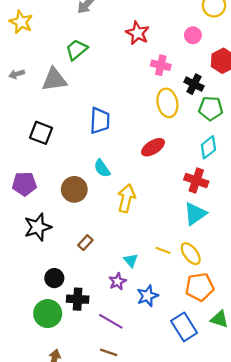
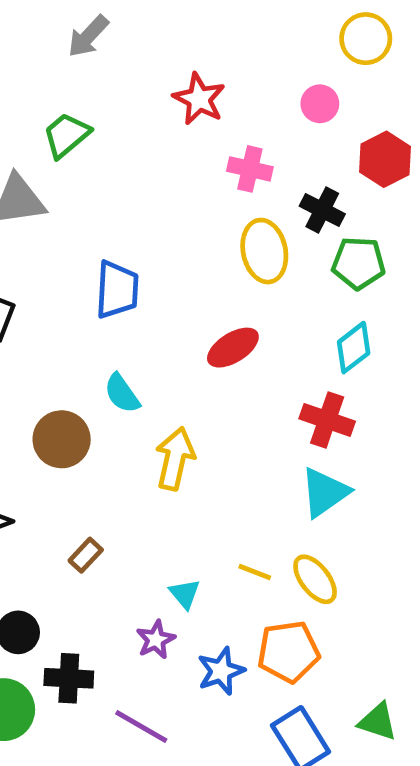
orange pentagon: (200, 287) -> (288, 652), moved

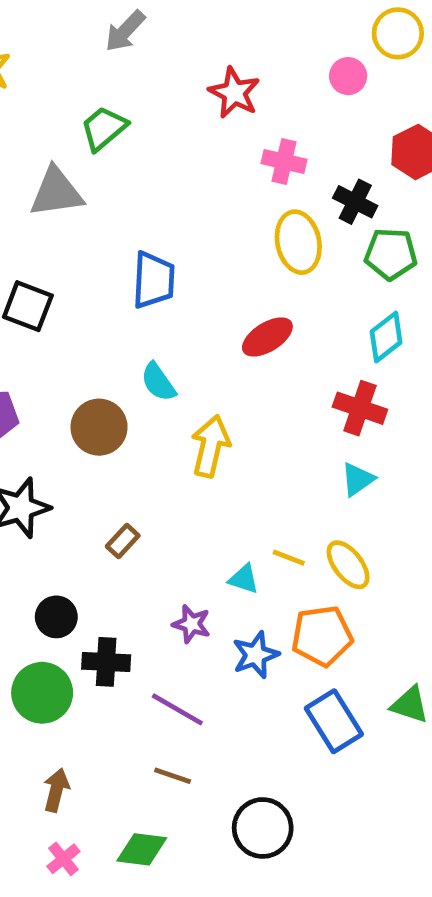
pink circle: (320, 104) -> (348, 76), moved
cyan triangle: (325, 492) -> (358, 479), size x0.7
cyan triangle: (185, 594) -> (244, 579), moved, turned -32
purple star: (156, 640) -> (192, 624), turned -30

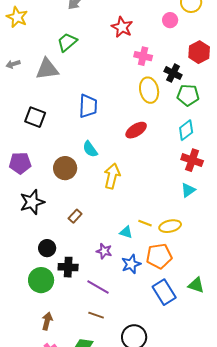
red cross: (360, 408) -> (192, 160), moved
cyan triangle: (358, 479) -> (188, 190), moved
yellow ellipse: (348, 565) -> (170, 226), turned -65

